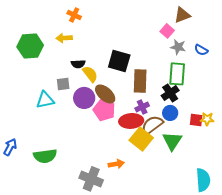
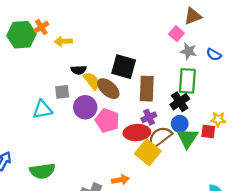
orange cross: (74, 15) -> (41, 27), moved, turned 32
green hexagon: (30, 46) -> (21, 35), moved
brown ellipse: (105, 94) -> (108, 89), moved
yellow star: (207, 119) -> (218, 119), moved
green triangle: (172, 141) -> (187, 138), moved

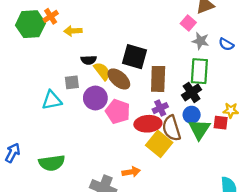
brown semicircle: (160, 137) -> (171, 128), turned -70

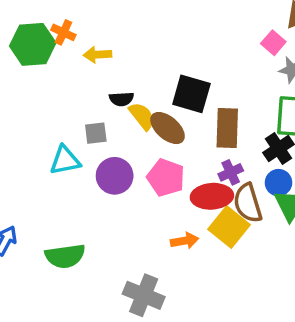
orange cross: (51, 16) -> (63, 32), turned -32
purple circle: (95, 98) -> (115, 176), moved
orange arrow: (131, 172) -> (185, 241), moved

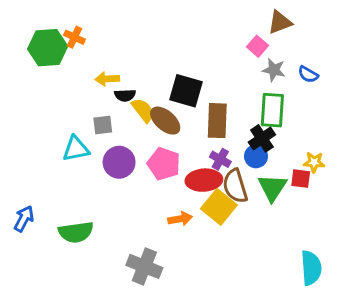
yellow arrow: (98, 55) -> (107, 79), moved
purple cross: (231, 172) -> (220, 159), turned -36
blue circle: (278, 183) -> (256, 156), moved

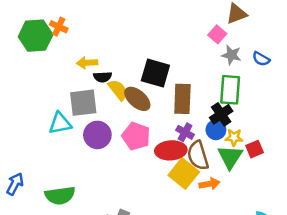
gray square: (103, 125) -> (83, 103), size x1.6
yellow star: (314, 162) -> (234, 137), moved
red square: (301, 179) -> (255, 149), turned -30
orange arrow: (180, 219) -> (210, 184), moved

